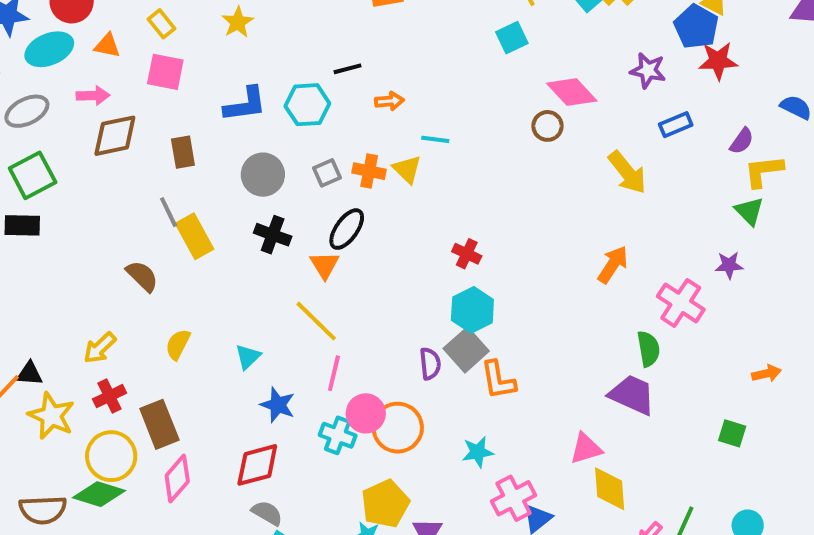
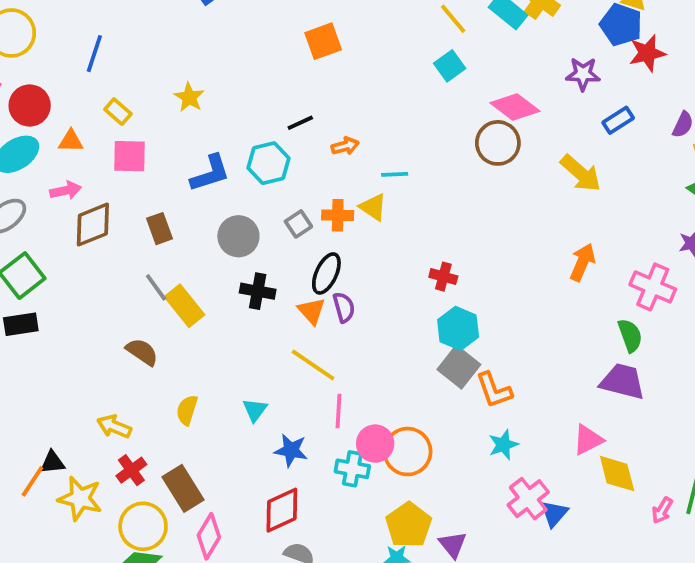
brown circle: (548, 126) -> (498, 143), size x1.5
yellow arrow: (100, 348) -> (114, 427), turned 76
purple semicircle: (430, 364) -> (344, 307), moved
cyan star: (478, 452) -> (503, 445), moved

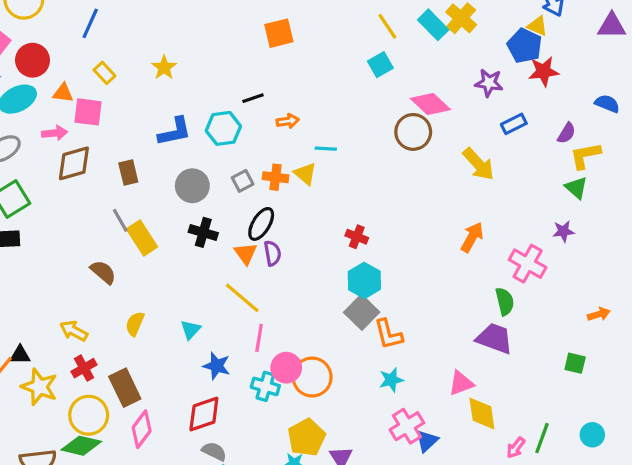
pink square: (130, 156) -> (88, 112), moved

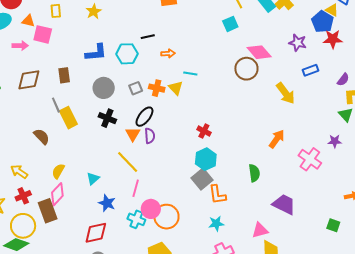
yellow rectangle: (104, 73) -> (56, 11), turned 32
brown diamond: (74, 163) -> (29, 80), moved
green semicircle: (505, 301) -> (254, 173), moved
pink diamond: (142, 429) -> (57, 194), moved

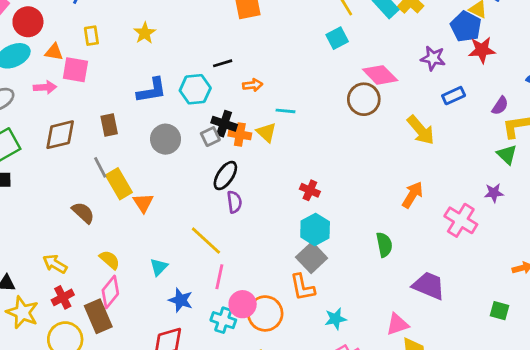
black cross: (107, 118) -> (224, 124), moved
orange triangle: (133, 134) -> (143, 203), moved
yellow semicircle: (58, 171) -> (110, 260), turned 105
orange L-shape: (217, 195) -> (302, 287), moved

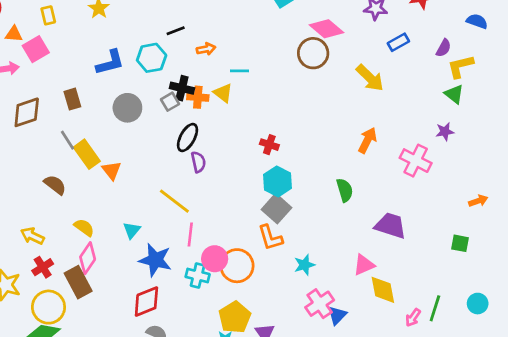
pink square: (75, 70) -> (36, 49), turned -35
blue star: (181, 300) -> (155, 260), size x1.4

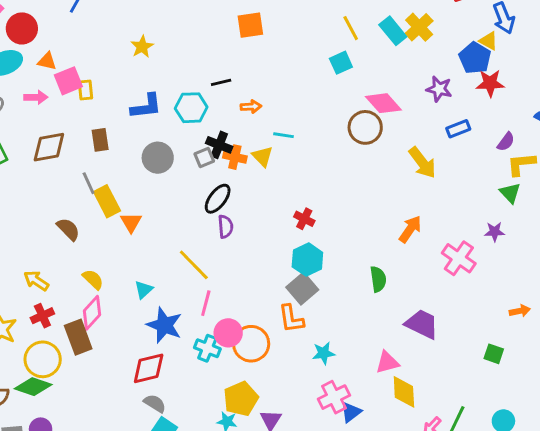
yellow rectangle: (48, 15) -> (86, 90), moved

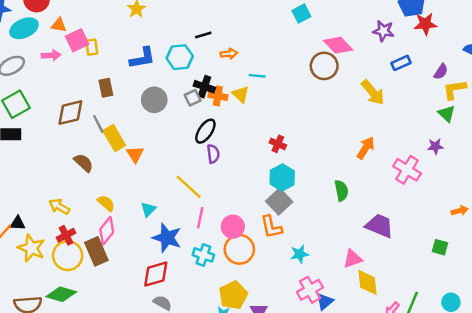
brown diamond: (49, 147) -> (70, 113), moved
pink circle: (228, 333) -> (233, 227), moved
yellow circle: (43, 359) -> (68, 256), moved

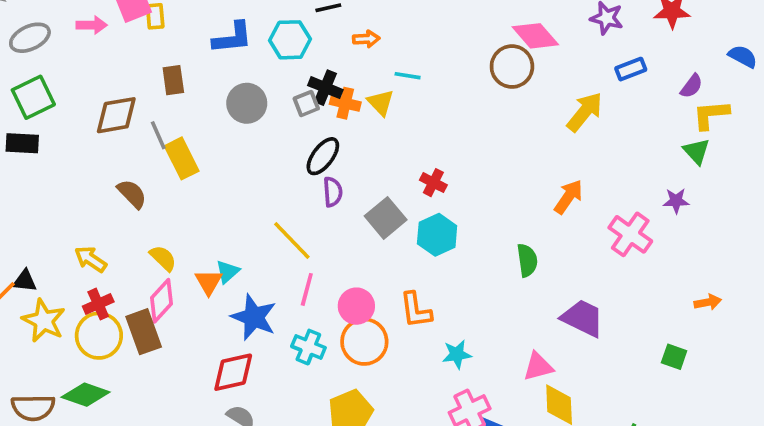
yellow arrow: (373, 92) -> (585, 112), turned -104
orange triangle: (135, 154) -> (209, 282), moved
gray square: (279, 202) -> (386, 218), moved

